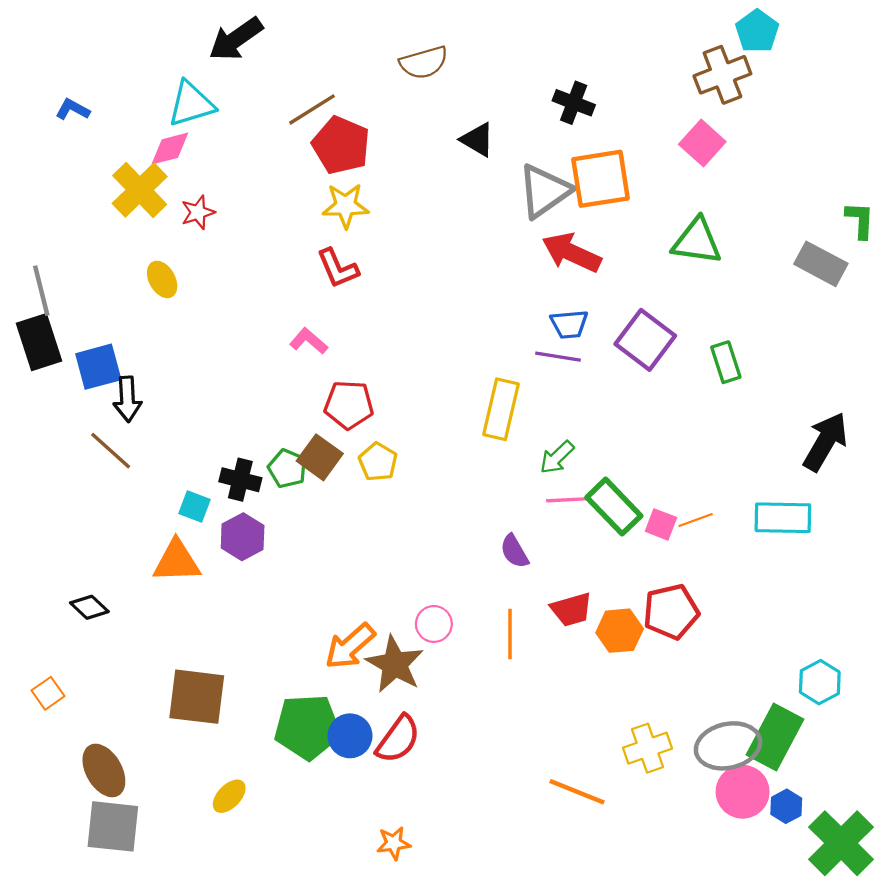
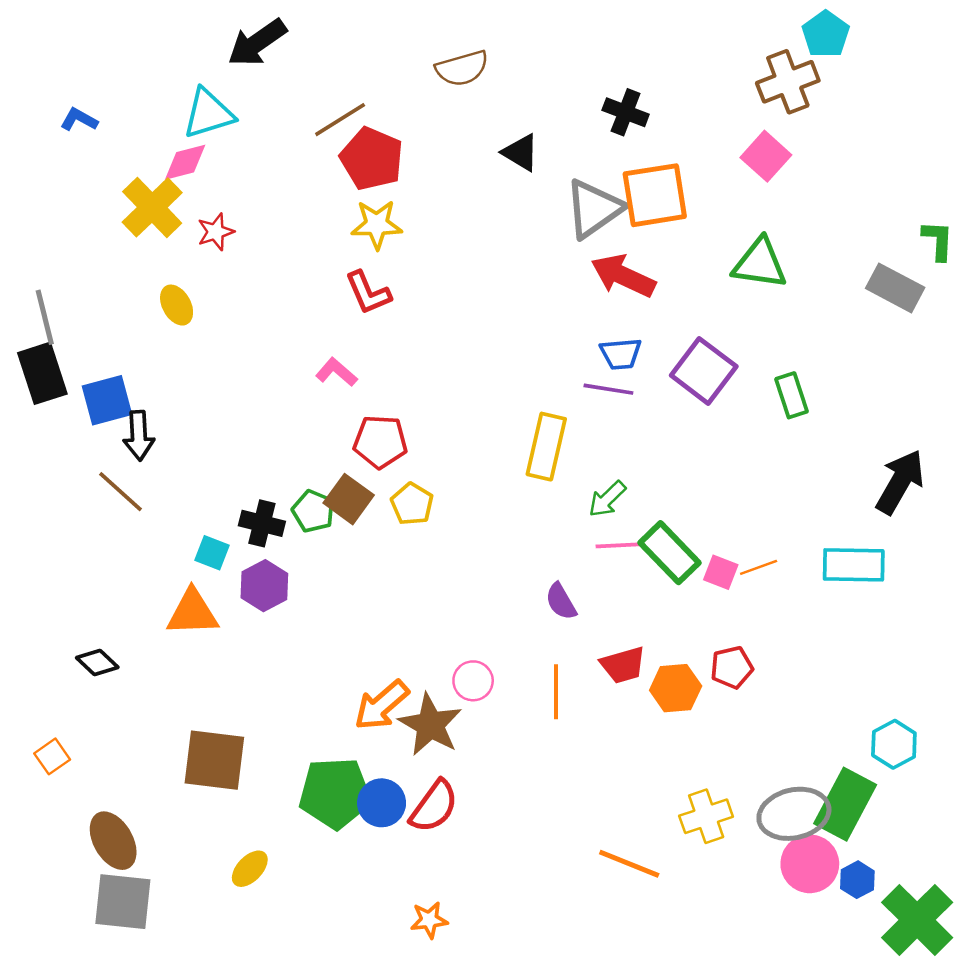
red pentagon: (671, 612) -> (732, 667), size x0.7

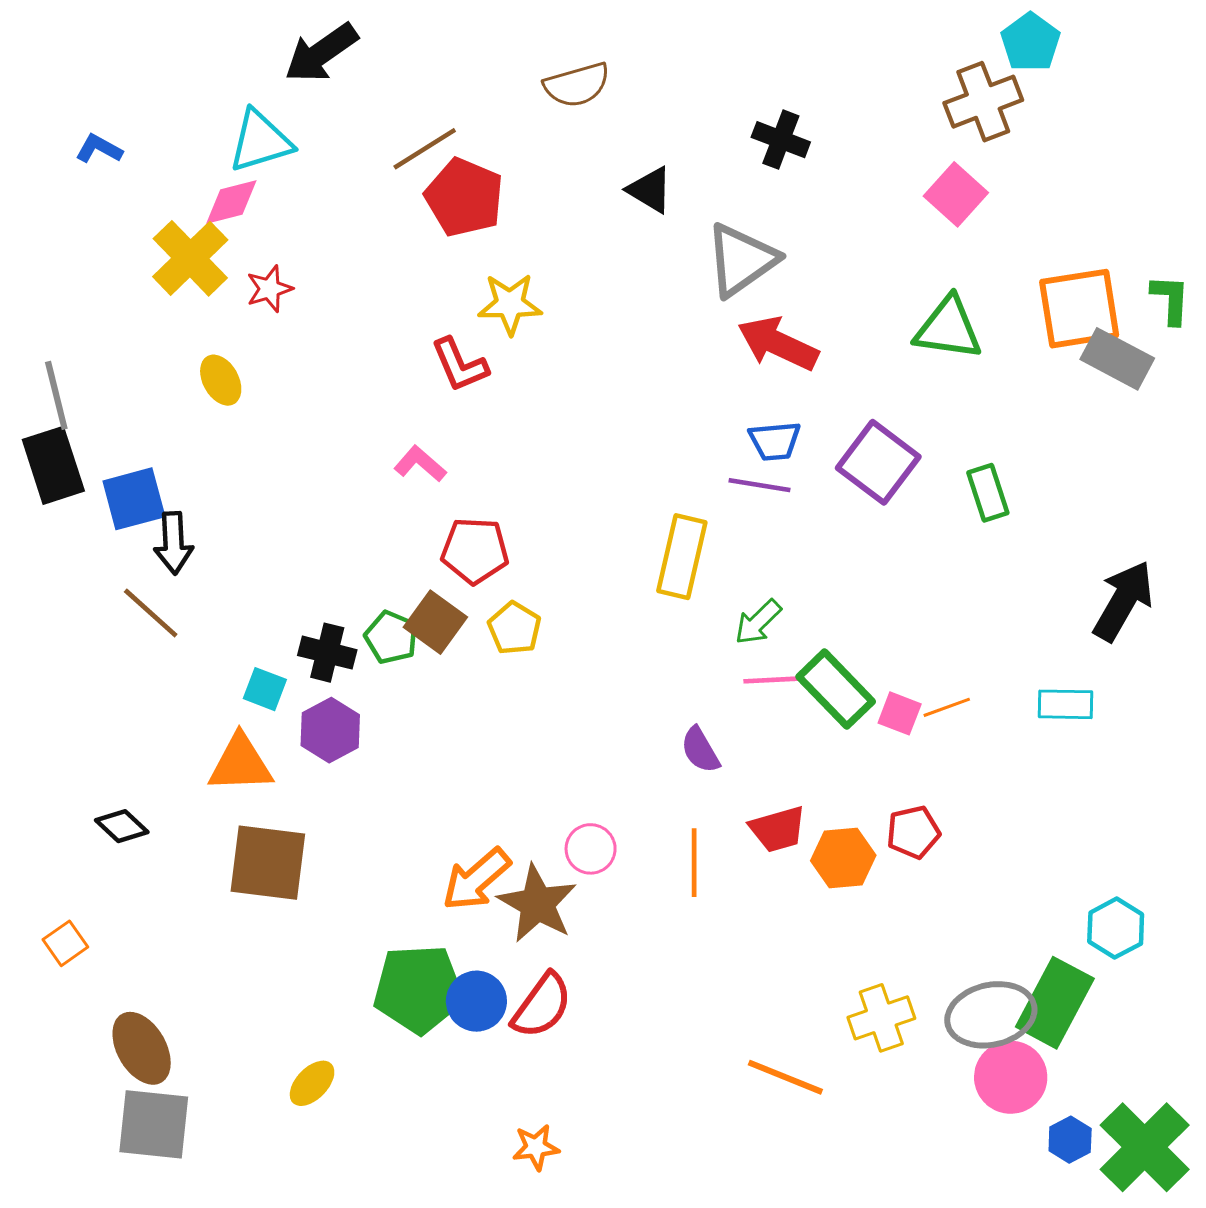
orange square: (655, 195) -> (1079, 309), moved
yellow star: (377, 224) -> (510, 304), moved
cyan rectangle: (854, 565) -> (1065, 704), size x0.7
brown square: (214, 760) -> (268, 863), moved
blue hexagon: (857, 880) -> (1070, 1140), moved

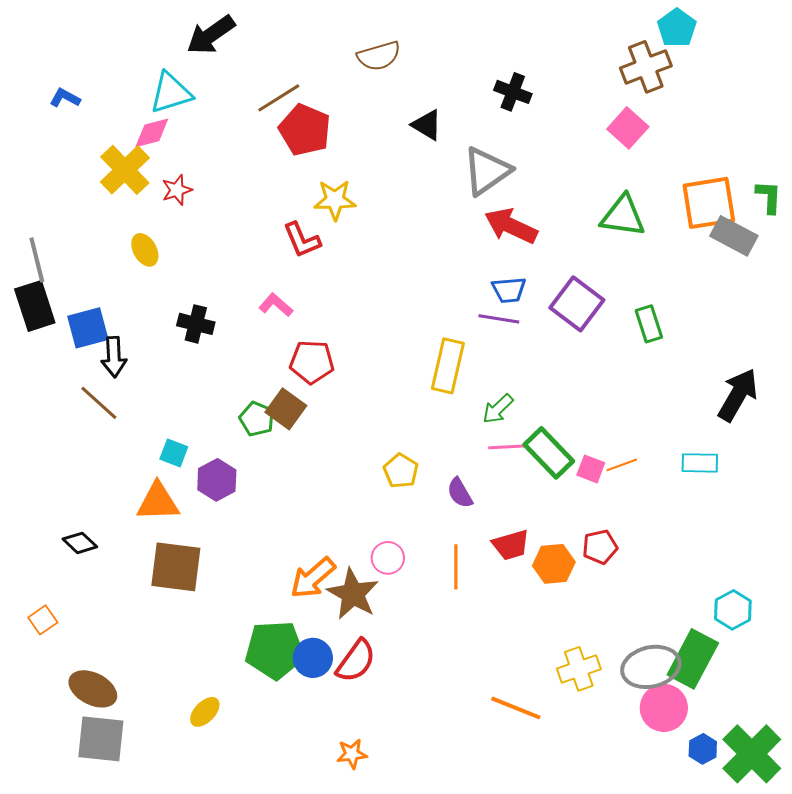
yellow pentagon: (514, 628) -> (401, 471), moved
black cross: (327, 653) -> (196, 324), moved
brown ellipse: (142, 1048) -> (93, 689), turned -33

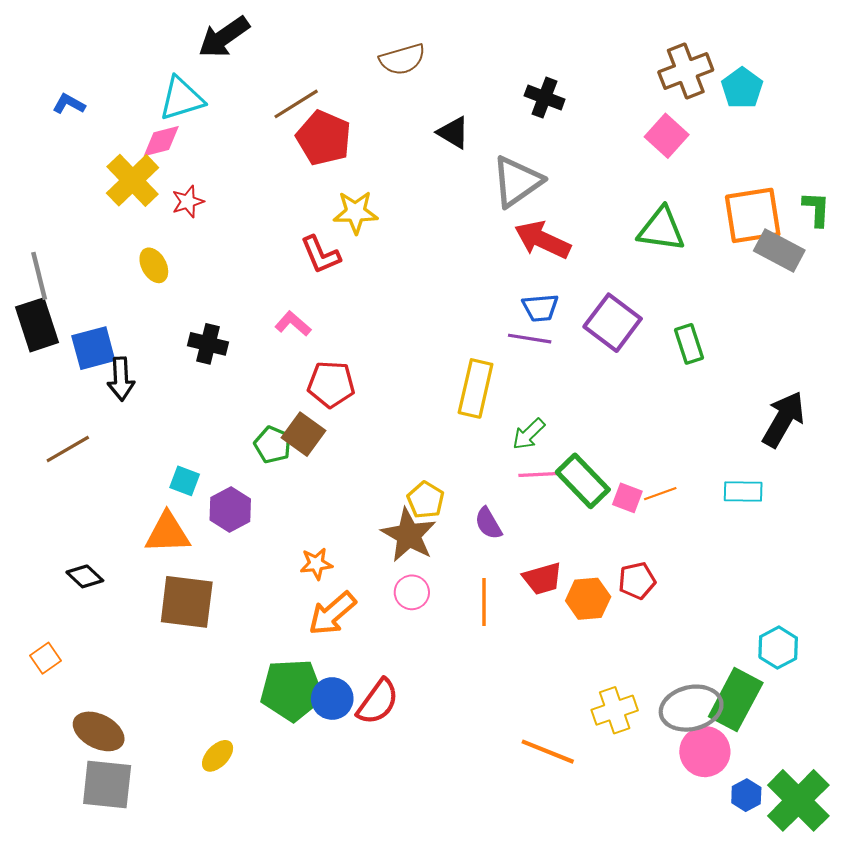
cyan pentagon: (677, 28) -> (742, 88), moved
brown line: (99, 403) -> (68, 449), moved, turned -72
brown star: (353, 594) -> (409, 535), moved
orange star: (352, 754) -> (316, 564), moved

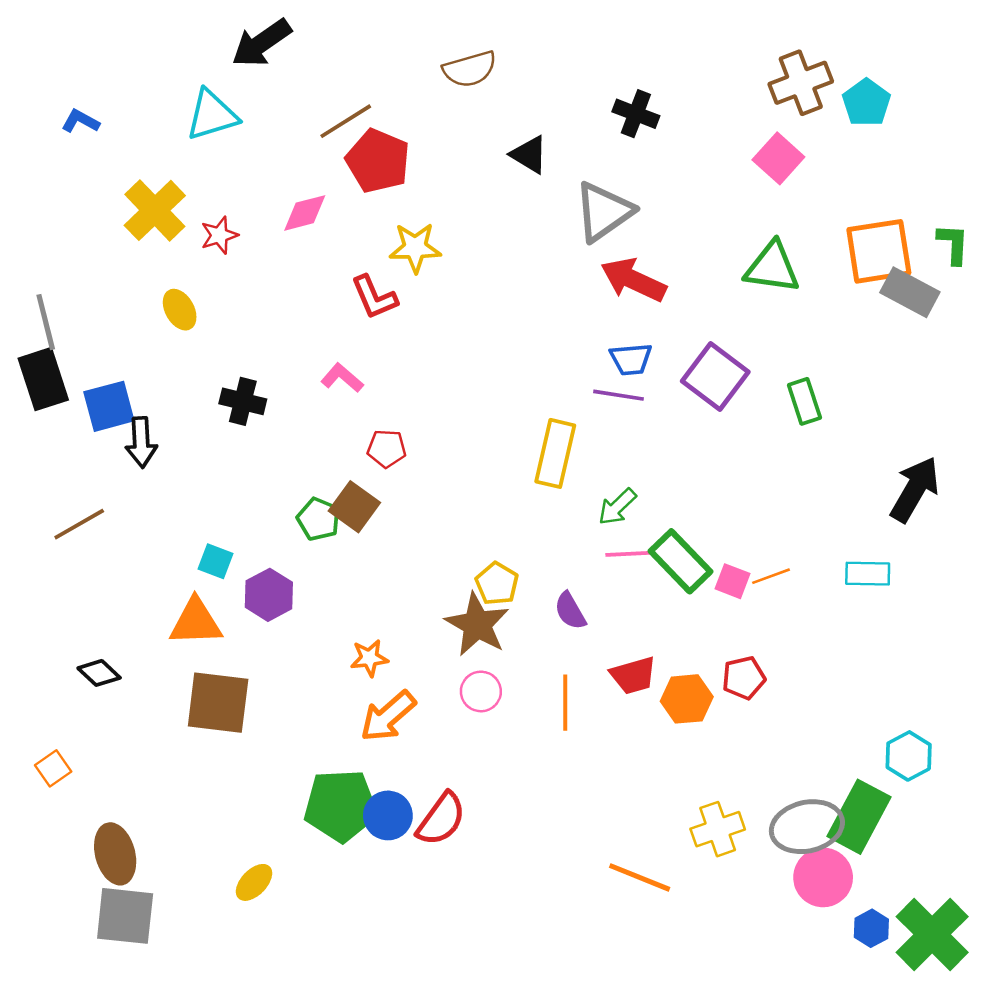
pink diamond: (161, 141) -> (305, 213), moved
red pentagon: (331, 384) -> (387, 448), size x0.7
brown ellipse: (99, 731) -> (115, 854), turned 48

